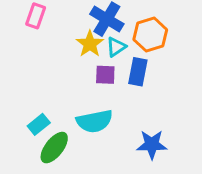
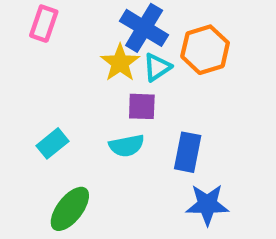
blue rectangle: (138, 72) -> (188, 152), moved
cyan semicircle: (94, 121) -> (127, 146), moved, size x0.7
cyan rectangle: (39, 124) -> (52, 143), moved

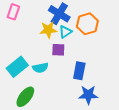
yellow star: (120, 63) -> (48, 30), turned 30
cyan rectangle: (52, 143) -> (17, 67), size x1.5
cyan semicircle: (127, 146) -> (40, 68), moved

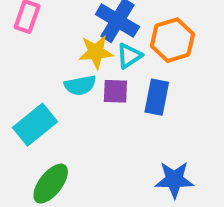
cyan semicircle: (40, 68) -> (80, 85), moved
blue rectangle: (79, 71) -> (157, 97), moved

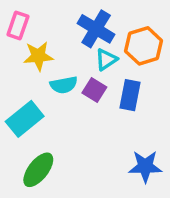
yellow star: (96, 52) -> (38, 56), moved
purple square: (115, 91) -> (94, 90), turned 30

